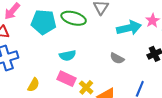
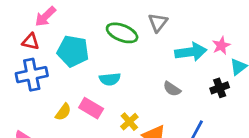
cyan pentagon: (43, 22) -> (73, 51), moved
pink rectangle: (66, 79) -> (91, 108), moved

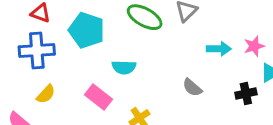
cyan arrow: (191, 52) -> (219, 49), size x0.7
yellow semicircle: (63, 112) -> (46, 94), moved

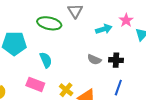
cyan semicircle: (124, 67) -> (46, 60), turned -98
black cross: (246, 94) -> (116, 60), moved, turned 32

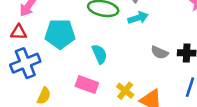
cyan arrow: (104, 29) -> (138, 18), moved

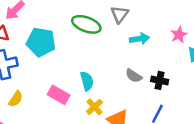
cyan arrow: (138, 18) -> (140, 39), moved
cyan semicircle: (100, 54) -> (87, 81), moved

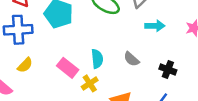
gray semicircle: (134, 76) -> (131, 59), moved
yellow cross: (95, 107) -> (90, 83), moved

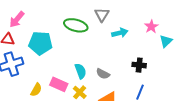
gray semicircle: (131, 59) -> (103, 74), moved
yellow semicircle: (25, 65) -> (36, 90), moved

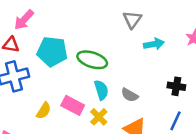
green ellipse: (76, 25) -> (92, 60), moved

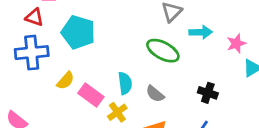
cyan arrow: (154, 44) -> (201, 32), moved
green ellipse: (92, 60) -> (163, 51), moved
yellow semicircle: (44, 111) -> (65, 81), moved

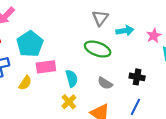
cyan pentagon: (78, 32) -> (30, 44), turned 30
gray semicircle: (155, 94) -> (105, 83), moved
pink rectangle: (91, 95) -> (46, 67), moved, turned -36

